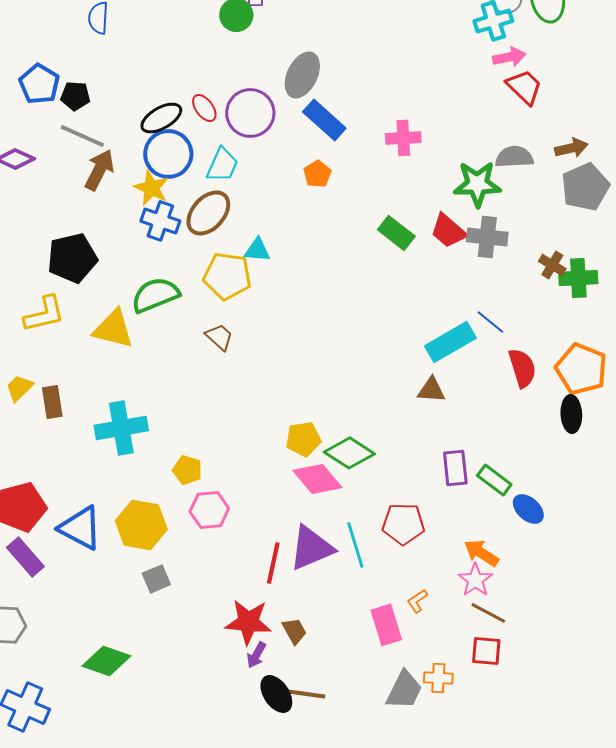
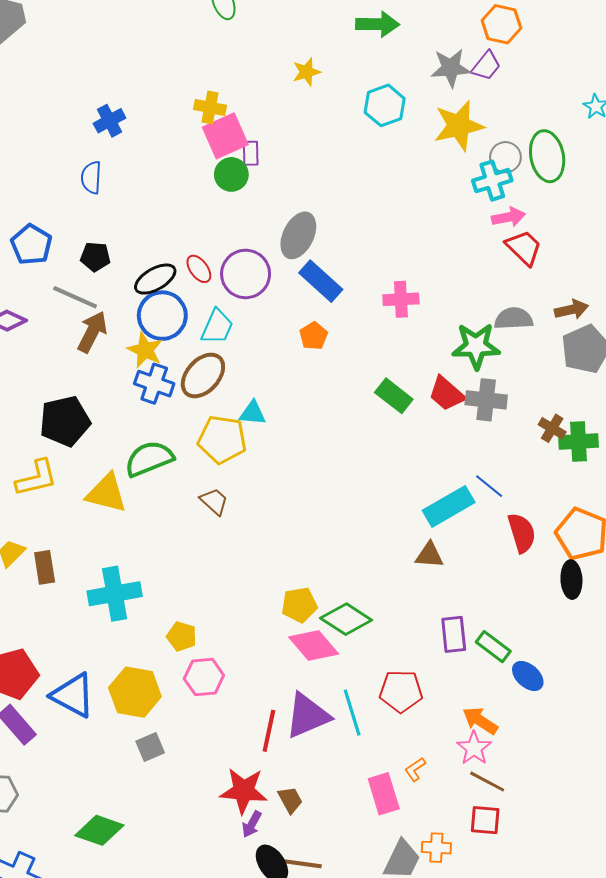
black pentagon: (75, 96) -> (95, 257), moved

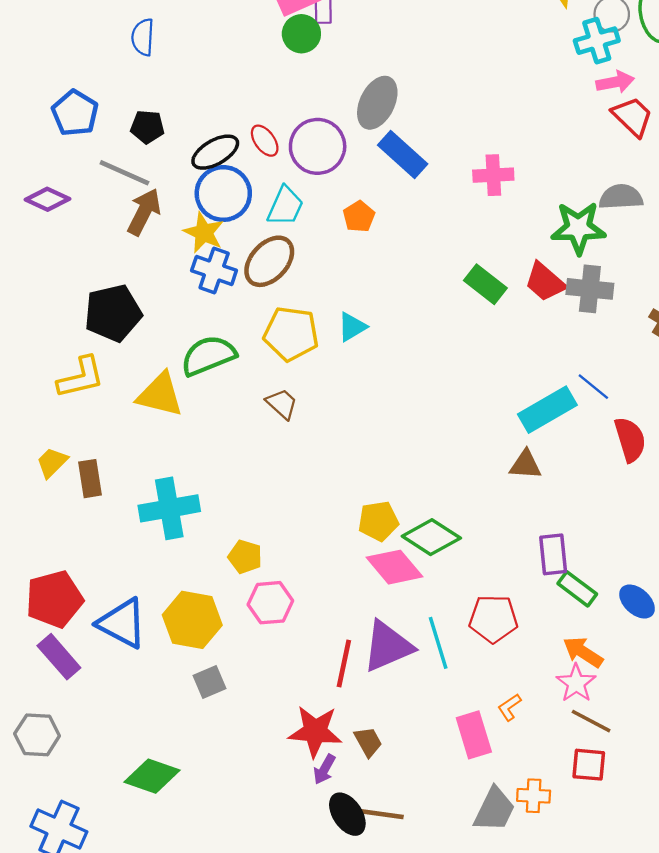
orange pentagon: (314, 336) -> (359, 216), moved
cyan triangle: (253, 413) -> (352, 327), moved, turned -36
green rectangle: (493, 647) -> (577, 589), moved

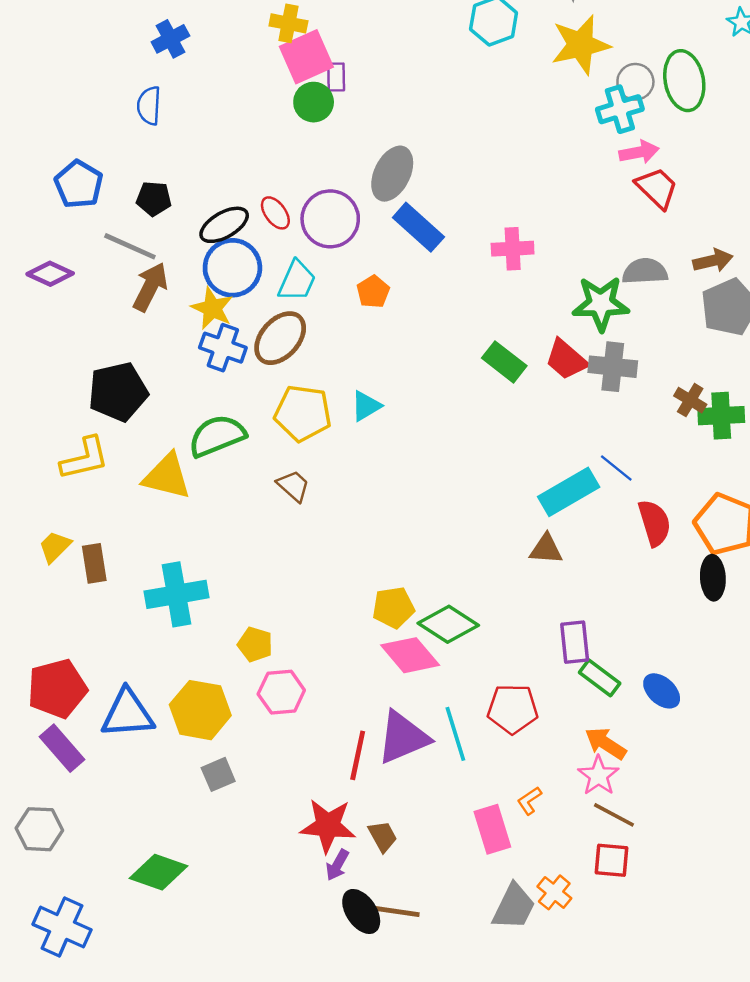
blue triangle: (122, 623) -> (128, 714), turned -32
orange cross: (534, 796) -> (554, 892), turned 36

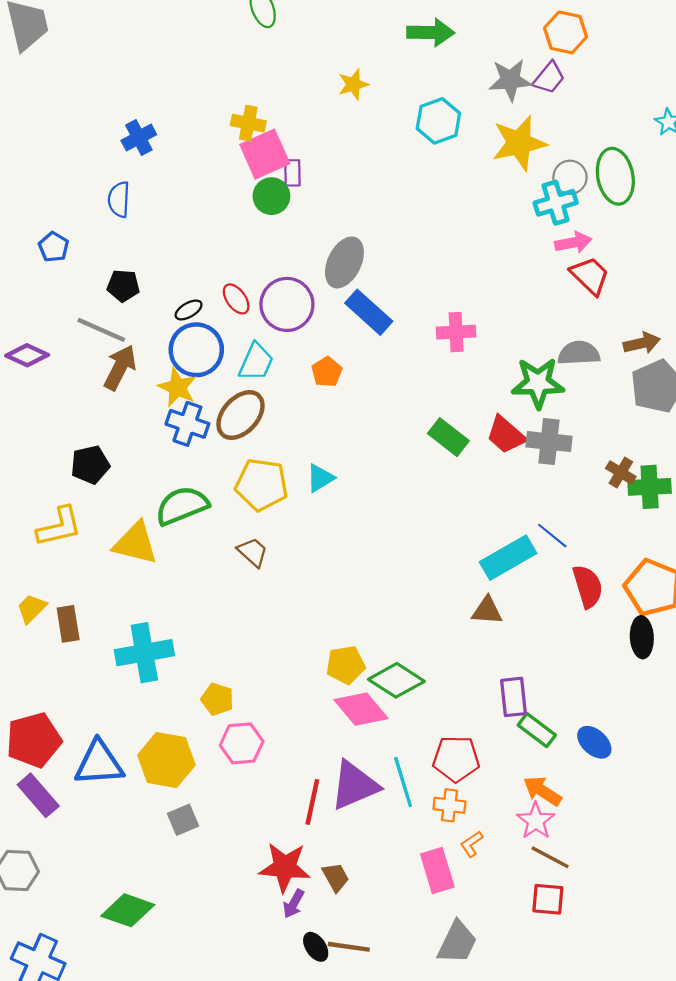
blue pentagon: (79, 184) -> (54, 247), moved, size x0.7
black ellipse: (224, 225) -> (189, 310), size x0.6
black pentagon: (118, 392) -> (90, 465), size x0.7
orange cross: (554, 892) -> (449, 805), moved, turned -32
black ellipse: (361, 911) -> (316, 947), size x0.7

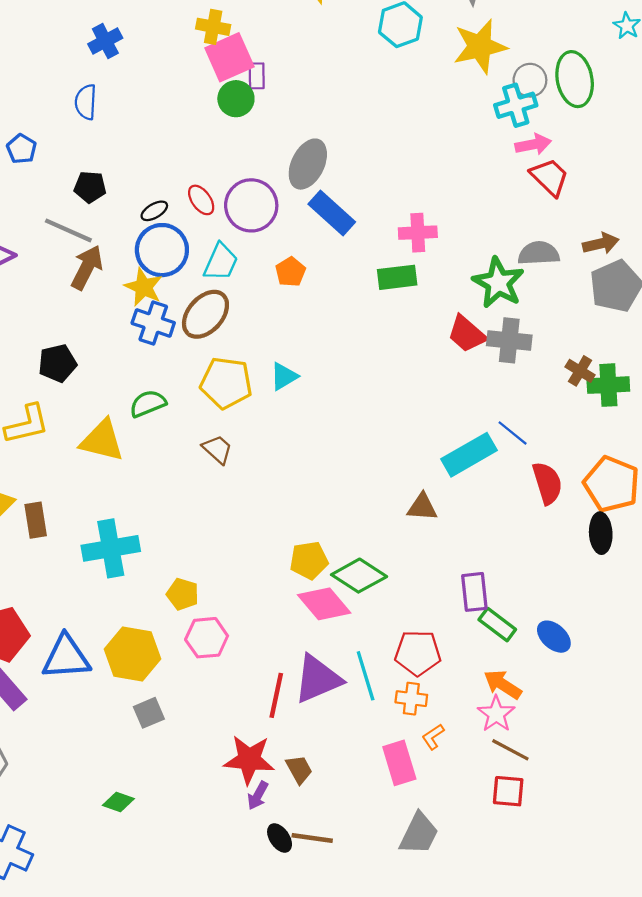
green star: (538, 383) -> (498, 283), turned 30
green rectangle: (448, 437) -> (397, 277), moved, turned -45
green semicircle: (182, 506) -> (148, 404), size x0.7
brown triangle: (487, 611) -> (422, 507), moved
green diamond: (128, 910) -> (118, 802), moved, size x0.6

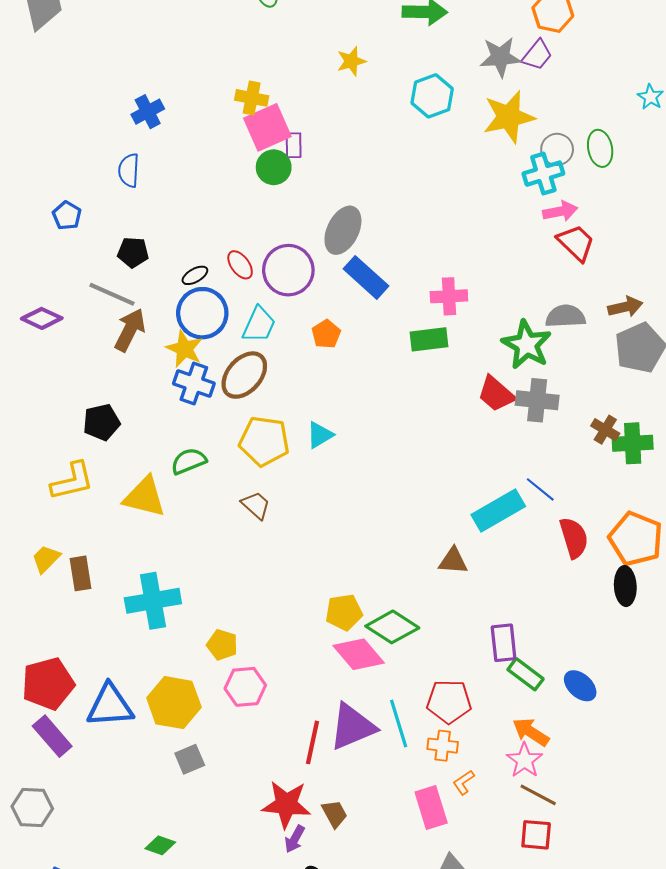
green ellipse: (575, 79) -> (600, 148), size x0.7

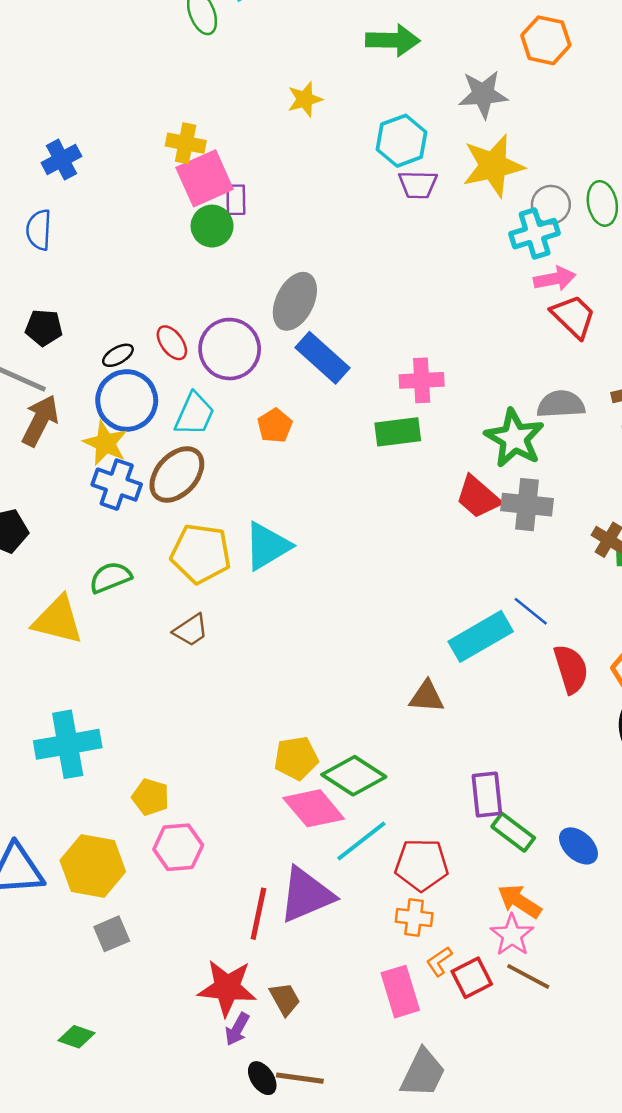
purple trapezoid: (537, 55) -> (418, 185), moved, turned 52
cyan triangle: (320, 435) -> (267, 546), size x1.5
brown trapezoid: (256, 505) -> (191, 630), turned 104
cyan line: (399, 724) -> (361, 841), moved, turned 69
red square: (536, 835) -> (472, 978), moved, turned -32

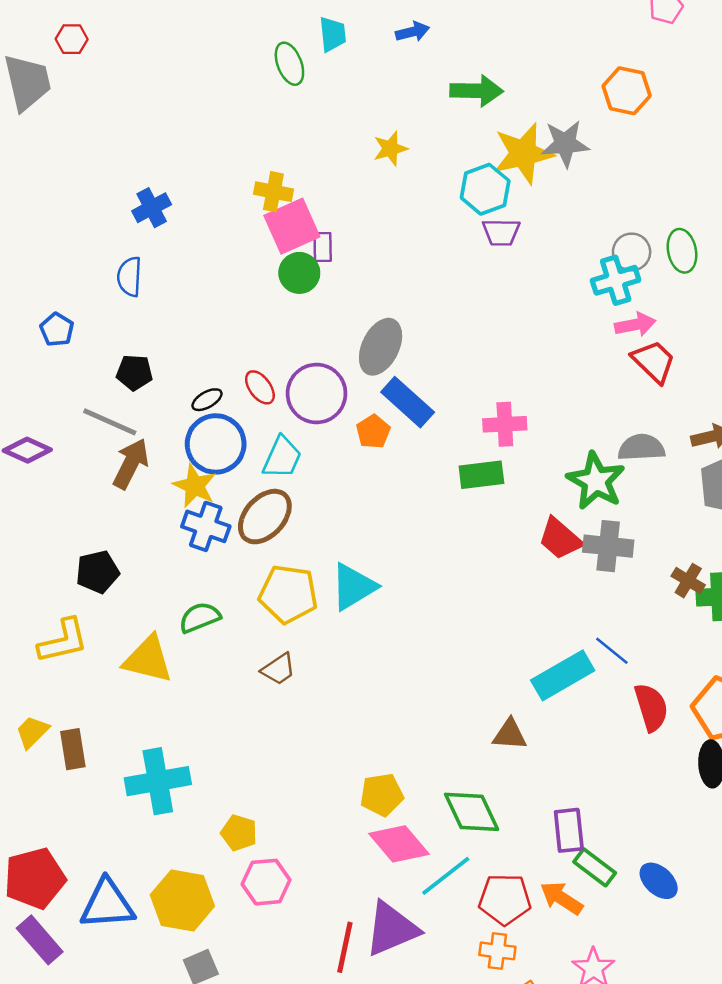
yellow star: (493, 166) -> (523, 154), moved
orange pentagon: (275, 426) -> (373, 432), moved
green diamond: (354, 776) -> (472, 812), moved, turned 32
orange arrow: (519, 901) -> (561, 898), moved

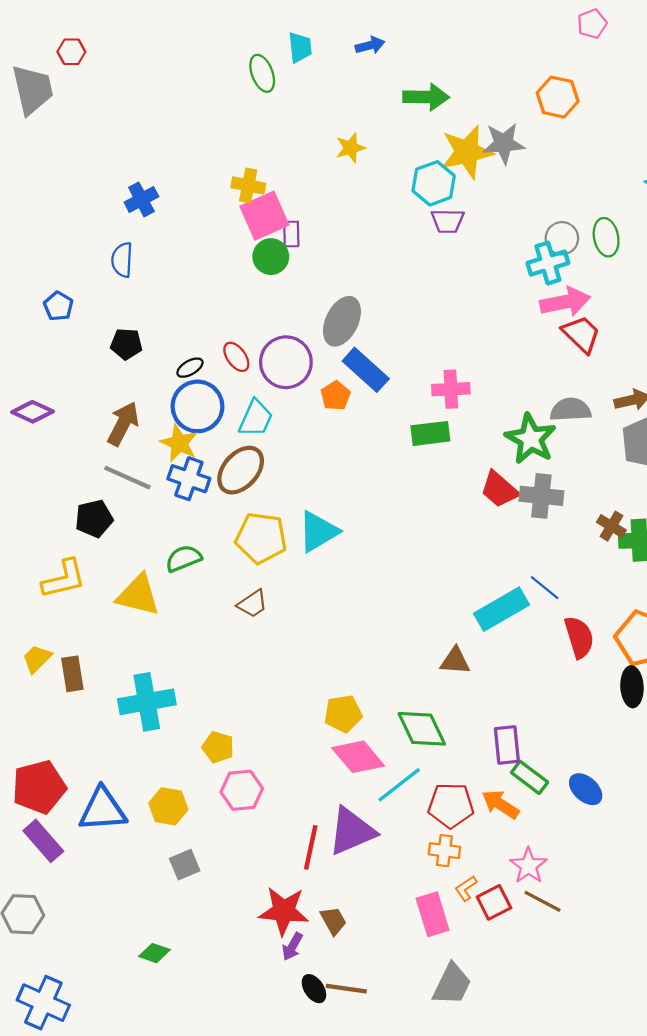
pink arrow: (635, 325) -> (565, 302), size x1.4
gray line: (110, 422) -> (127, 478), moved
yellow hexagon: (182, 901) -> (168, 806), size x0.7

